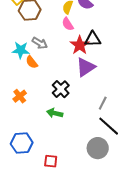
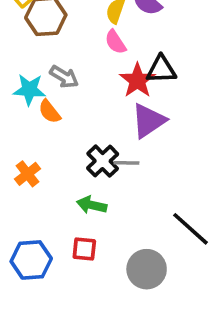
gray line: (103, 103) -> (126, 163), moved, turned 64
gray circle: (98, 148) -> (147, 269), moved
red square: (51, 161) -> (84, 249), moved

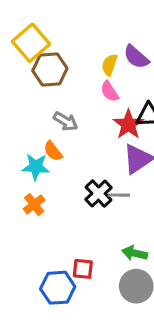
cyan star: (29, 90) -> (36, 167), moved
green arrow: (92, 205) -> (135, 253), moved
blue hexagon: (31, 260) -> (58, 288), moved

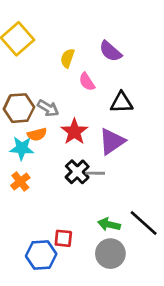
yellow semicircle: (110, 65) -> (67, 58), moved
brown hexagon: (50, 69) -> (19, 108), moved
red star: (128, 124) -> (74, 132), moved
orange semicircle: (53, 151) -> (37, 134), turned -66

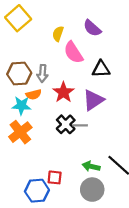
pink semicircle: (87, 82) -> (73, 52), size x1.5
gray arrow: (48, 108) -> (42, 73), turned 63
orange cross: (20, 182) -> (20, 132), size x1.5

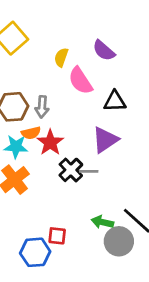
red star: (63, 92) -> (50, 142), moved
gray circle: (92, 190) -> (119, 241), moved

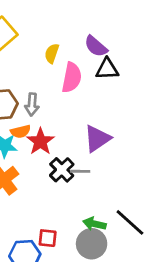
pink semicircle: (80, 81) -> (72, 78), turned -136
black triangle: (115, 101) -> (107, 69), moved
gray circle: (119, 241) -> (92, 244), moved

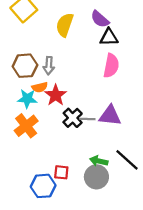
yellow semicircle: (52, 53) -> (65, 25), size x1.5
pink semicircle: (72, 78) -> (111, 66), moved
purple triangle: (97, 139) -> (110, 116), moved, turned 40

